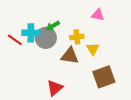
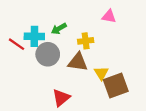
gray circle: (46, 38) -> (48, 54), moved
yellow triangle: (93, 49) -> (101, 73), moved

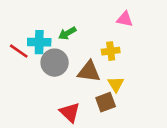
yellow cross: (86, 41) -> (111, 51), moved
brown square: (116, 85) -> (106, 102), moved, size x0.7
red triangle: (61, 98) -> (70, 112), turned -36

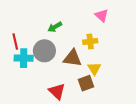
pink triangle: (125, 19) -> (102, 15), turned 32
cyan cross: (39, 42) -> (24, 58), moved
red line: (19, 51) -> (15, 41), turned 42

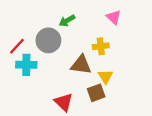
green arrow: (55, 27) -> (67, 21), moved
red line: (15, 41) -> (17, 46), turned 56
gray circle: (44, 51) -> (48, 40), moved

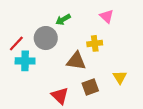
yellow triangle: (105, 76) -> (120, 77), moved

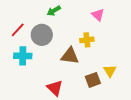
green arrow: (63, 20) -> (54, 11), moved
red line: (16, 43) -> (18, 30), moved
brown square: (90, 87) -> (93, 80), moved

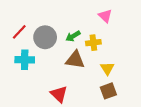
green arrow: (54, 11) -> (73, 36), moved
yellow triangle: (110, 71) -> (107, 68), moved
brown square: (93, 80) -> (108, 91), moved

